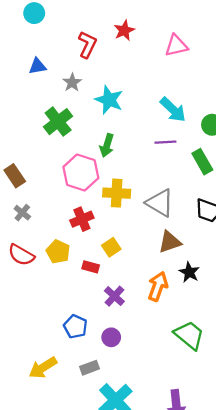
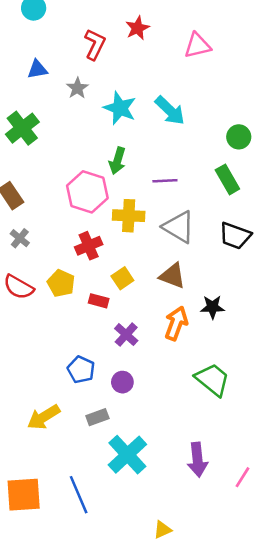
cyan arrow: (173, 110) -> (170, 111), moved
green cross: (58, 122) -> (22, 128), moved
purple line: (165, 142) -> (165, 181), moved
brown triangle: (170, 242) -> (172, 276), moved, turned 40
black star: (189, 272) -> (212, 307), turned -30

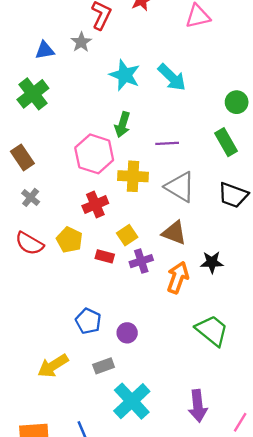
blue triangle: (37, 69) -> (45, 50), moved
gray star: (77, 88) -> (81, 42), moved
purple cross: (126, 335) -> (141, 261), moved, turned 30

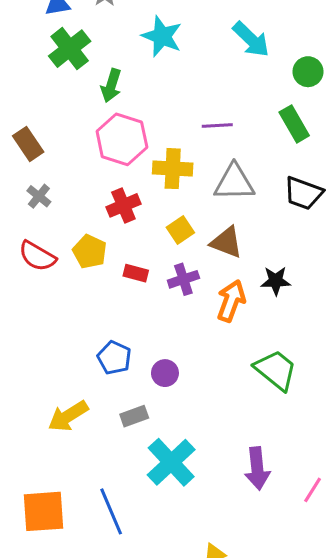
cyan arrow: (172, 77) -> (251, 39), moved
green cross: (33, 94) -> (70, 49), moved
green arrow: (122, 124) -> (111, 85), moved
gray triangle: (180, 187) -> (234, 182), turned -32
yellow square: (127, 235) -> (180, 230), moved

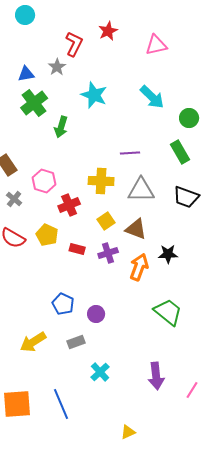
pink hexagon: (122, 139) -> (44, 181), moved, size x0.7
cyan cross: (171, 462) -> (100, 372), size x0.6

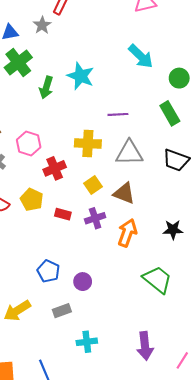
cyan star: (94, 95) -> (81, 76), moved
black star: (168, 254) -> (173, 230), moved
cyan cross: (100, 372) -> (87, 342), turned 36

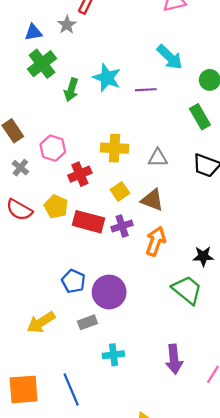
purple line: (118, 114) -> (146, 90), moved
gray triangle: (129, 153) -> (158, 158), size x0.7
red rectangle: (63, 214) -> (89, 222), size x1.8
black star: (173, 230) -> (203, 256), moved
purple circle: (83, 282) -> (109, 292), size x1.8

